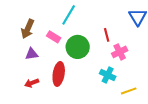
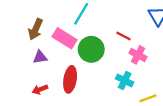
red line: (107, 35) -> (123, 36), turned -48
pink rectangle: (54, 37) -> (64, 38), size x1.5
pink cross: (120, 52) -> (138, 55), turned -35

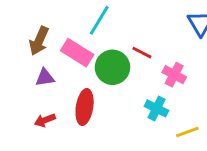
red line: (123, 36) -> (142, 53), moved

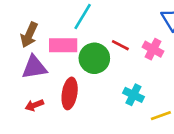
pink rectangle: (77, 53) -> (63, 45), turned -32
pink cross: (174, 75) -> (153, 49), moved
purple triangle: (45, 78) -> (34, 67), size x1.5

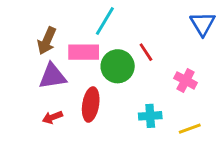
red line: (120, 45) -> (146, 52), turned 30
pink cross: (153, 49) -> (186, 80), moved
cyan cross: (133, 95) -> (150, 116), moved, turned -30

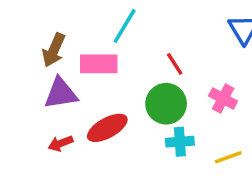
green circle: (118, 66) -> (166, 104), moved
red ellipse: (91, 105) -> (107, 128), turned 52

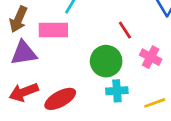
red line: (175, 64) -> (125, 30), moved
red ellipse: (107, 128) -> (60, 99), moved
red arrow: (61, 143) -> (24, 92), size x1.5

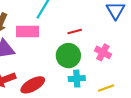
red line: (125, 30) -> (75, 31), moved, turned -72

